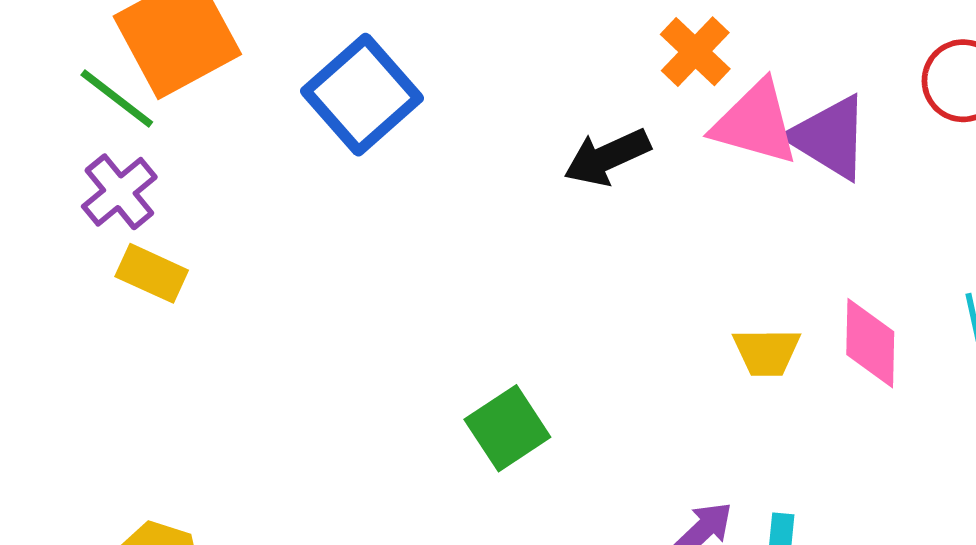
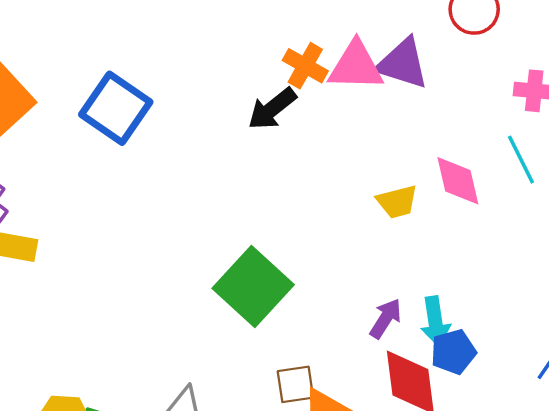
orange cross: (695, 52) -> (305, 66), moved
green square: (507, 428) -> (253, 287), size x1.5

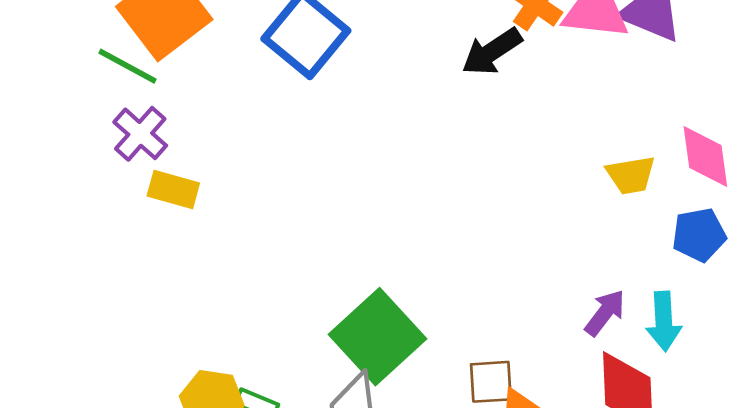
green square: (253, 287) -> (378, 337), moved
blue pentagon: (453, 352) -> (699, 235), moved

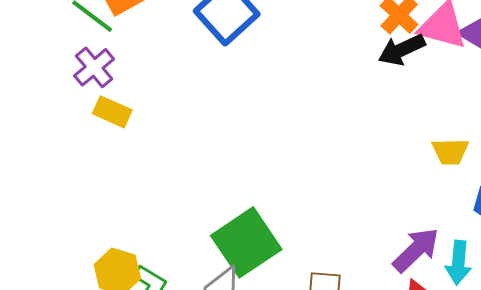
black arrow: (492, 52) -> (402, 50), moved
purple arrow: (605, 313) -> (416, 250), size x1.4

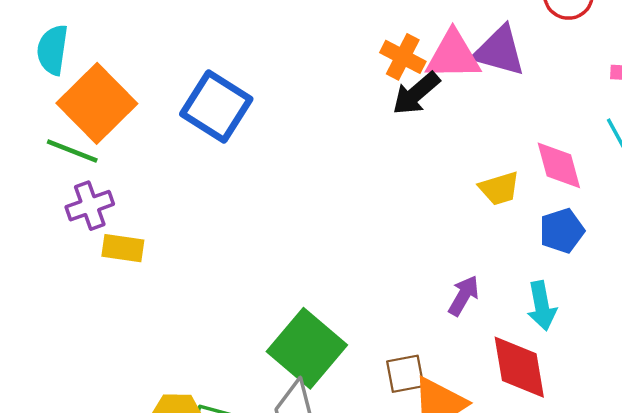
purple cross: (94, 67) -> (90, 206), turned 36
purple arrow: (416, 250) -> (464, 296), moved, size x0.7

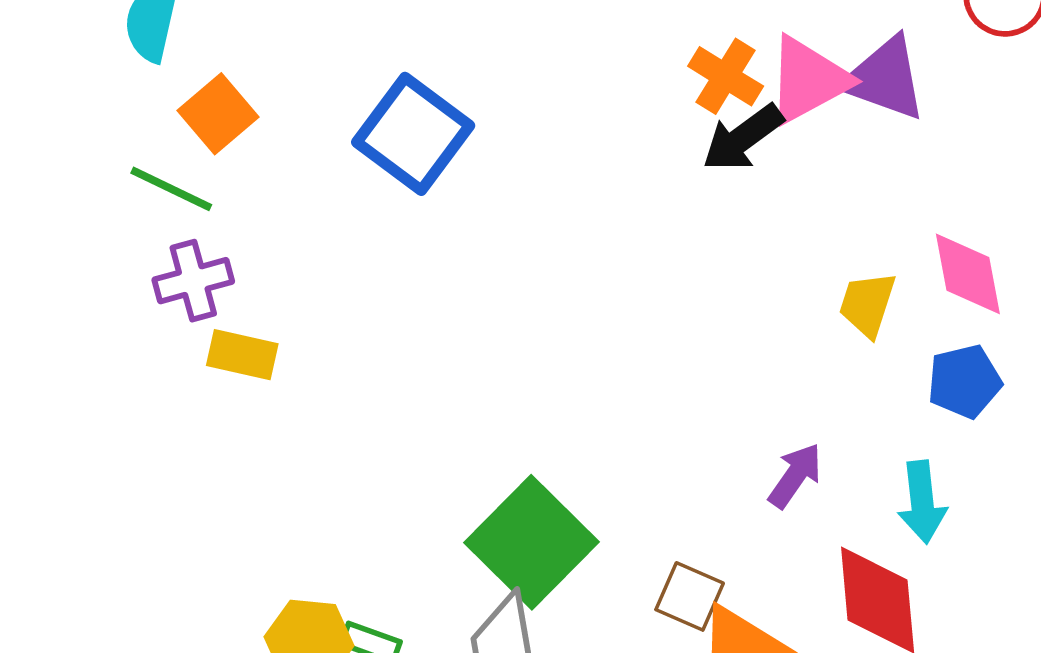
pink triangle: (453, 55) -> (808, 80), turned -32
orange square: (97, 103) -> (218, 114), size x0.6
yellow trapezoid: (499, 188) -> (867, 304), turned 120
brown square: (405, 374) -> (690, 596), turned 30

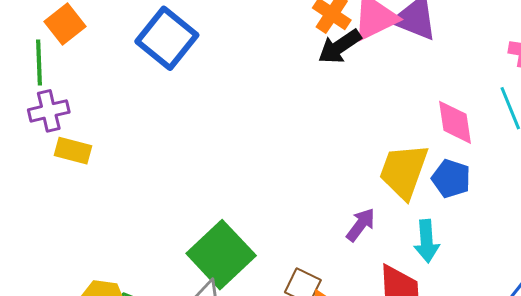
green line: (171, 189) -> (39, 62), turned 60
yellow trapezoid: (867, 304) -> (404, 171), moved, size x1.6
blue pentagon: (964, 381) -> (451, 179), turned 30

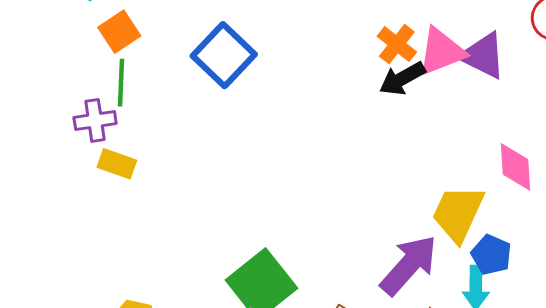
green line: (39, 62) -> (121, 83), moved
blue pentagon: (451, 179) -> (491, 255), moved
purple arrow: (361, 225) -> (409, 265), size x1.8

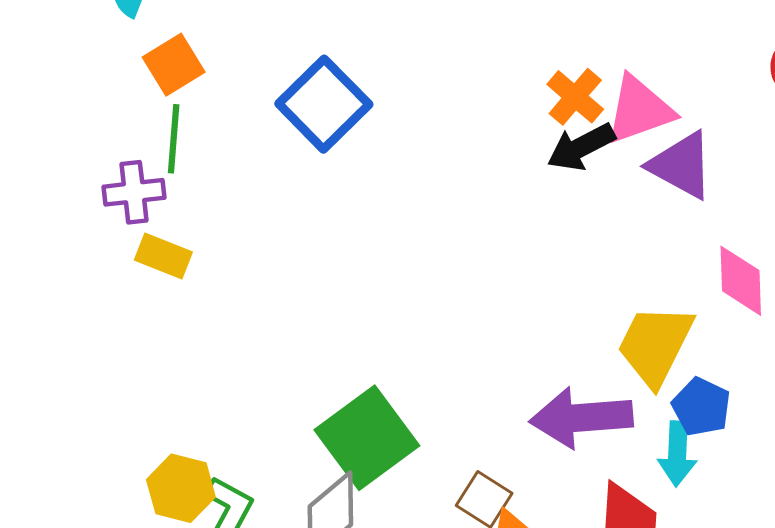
purple triangle: (483, 56) -> (681, 165), moved
purple arrow: (409, 265) -> (581, 418), turned -138

